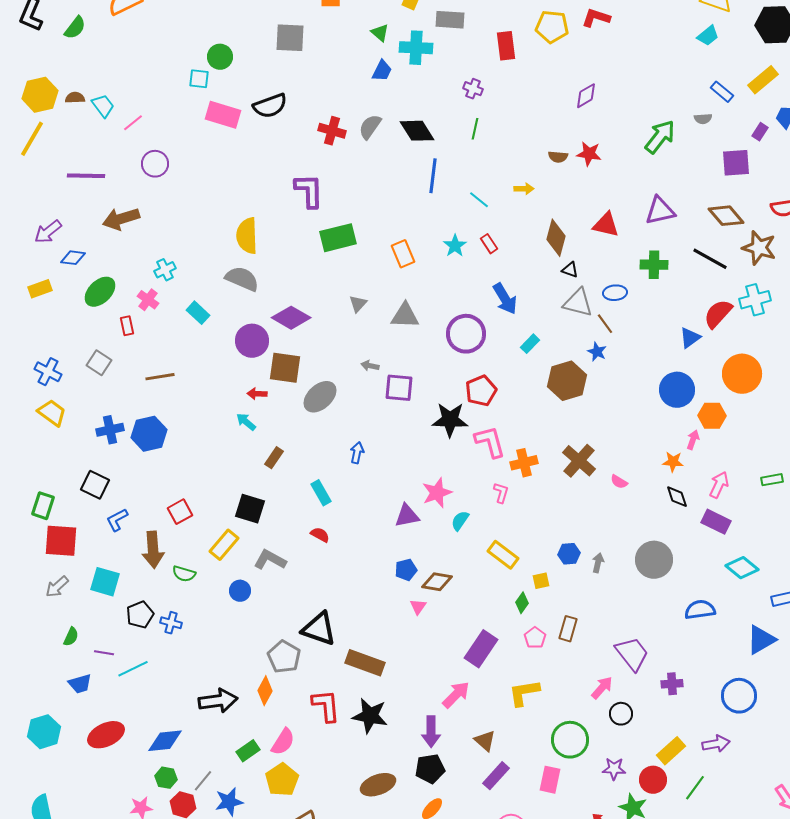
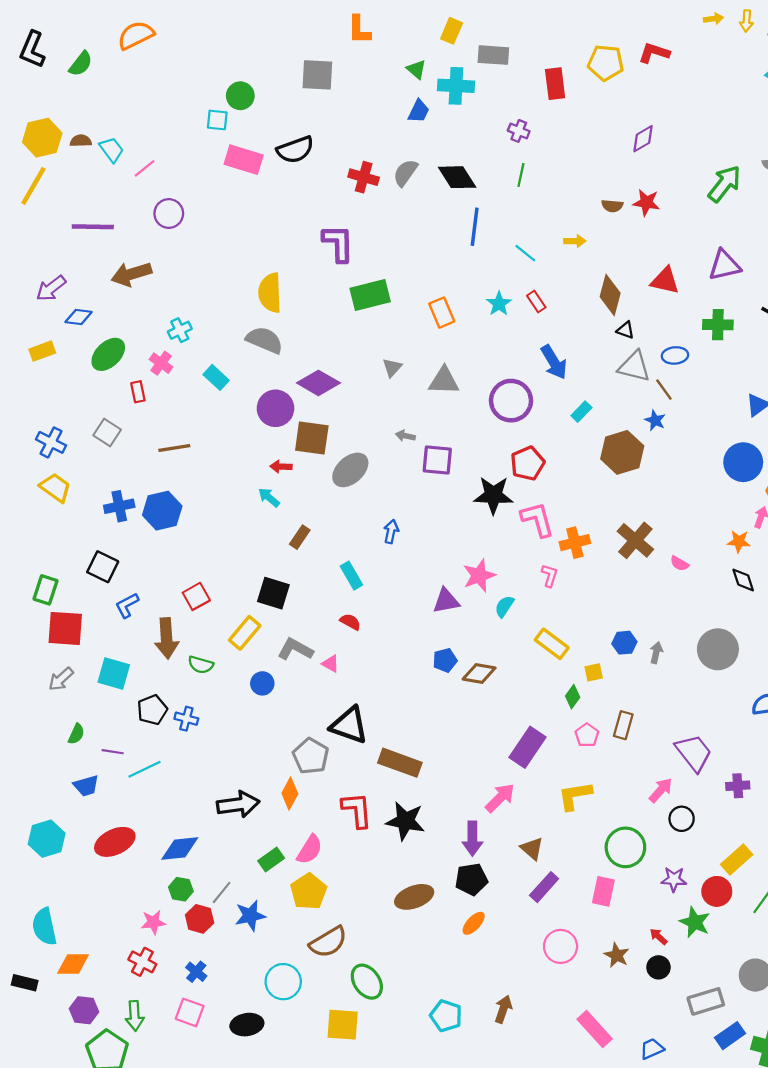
pink triangle: (418, 607) -> (331, 664), moved, turned -36

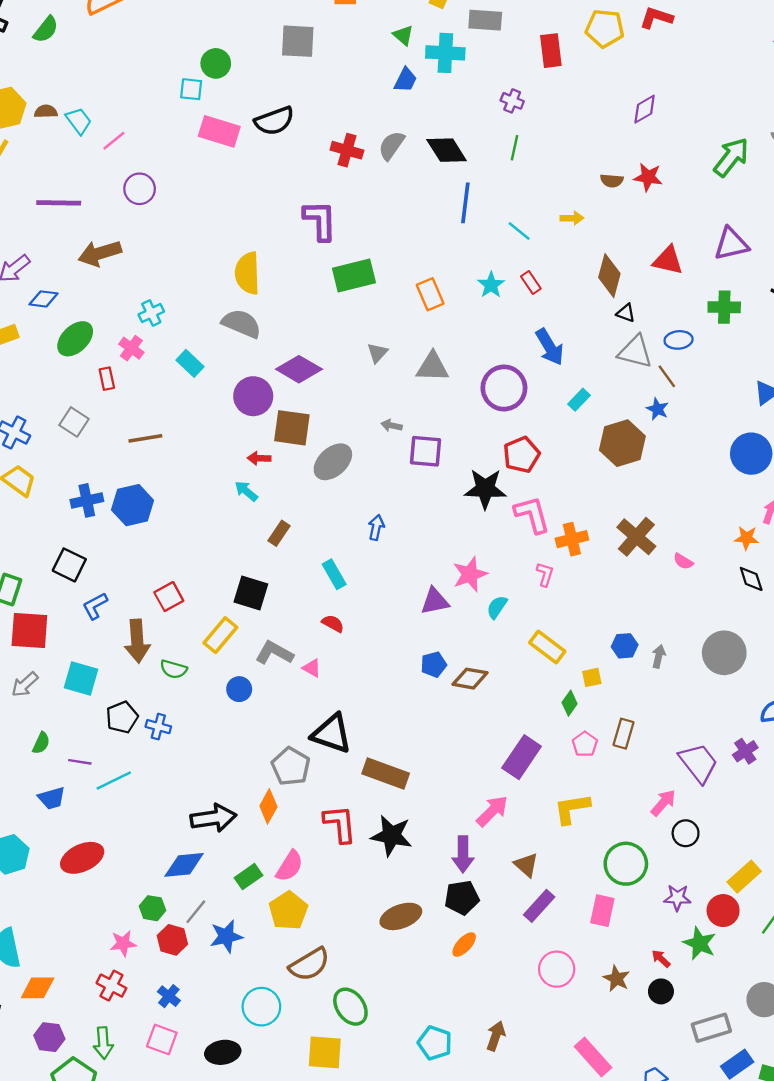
purple cross: (738, 786) -> (745, 751), moved, turned -30
blue diamond: (180, 848) -> (184, 865), moved

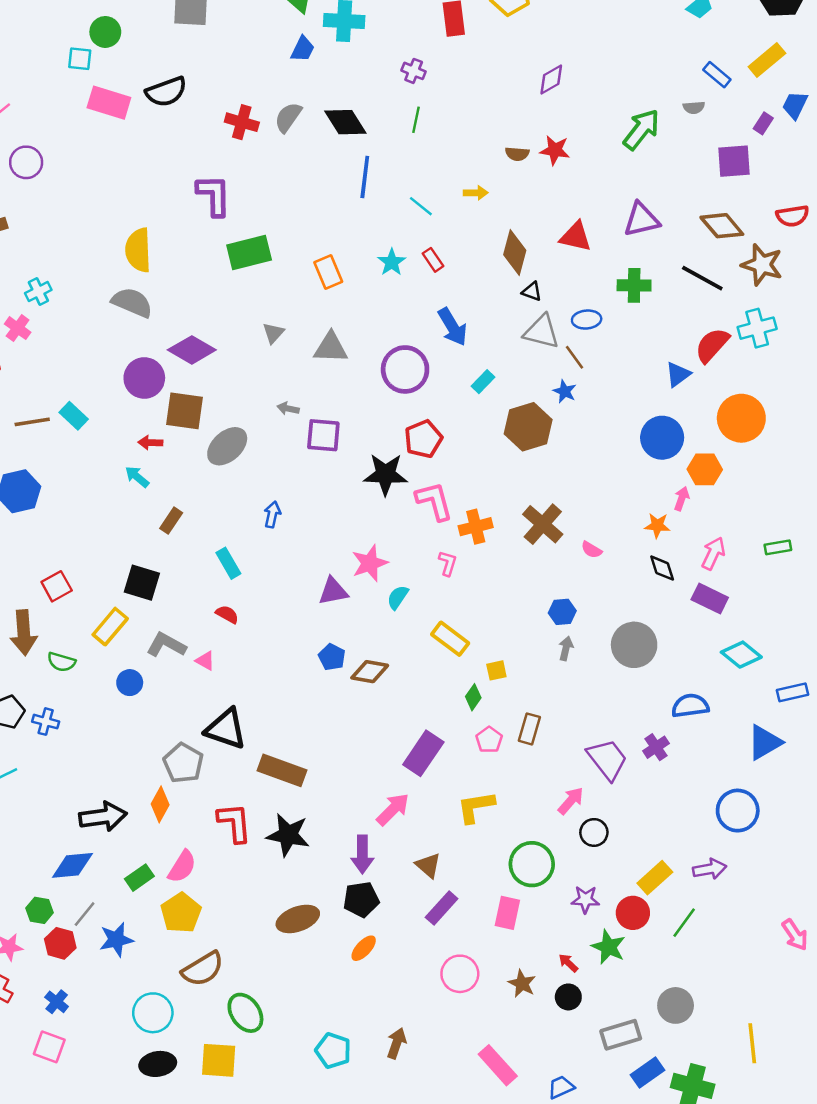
cyan rectangle: (190, 363) -> (74, 416), moved
blue hexagon: (625, 646) -> (562, 612), moved
blue pentagon: (434, 665) -> (332, 657), turned -30
black ellipse: (223, 1052) -> (158, 1064), moved

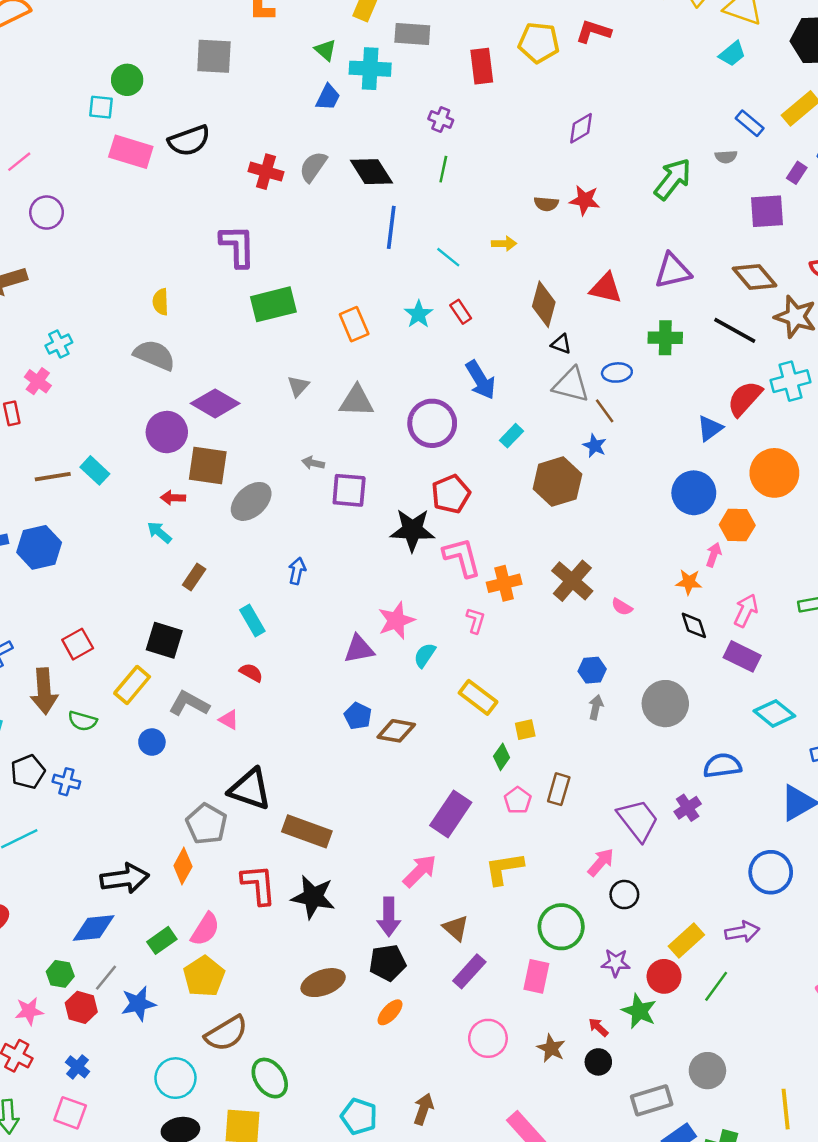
yellow semicircle: (138, 250) -> (161, 302), size x0.6

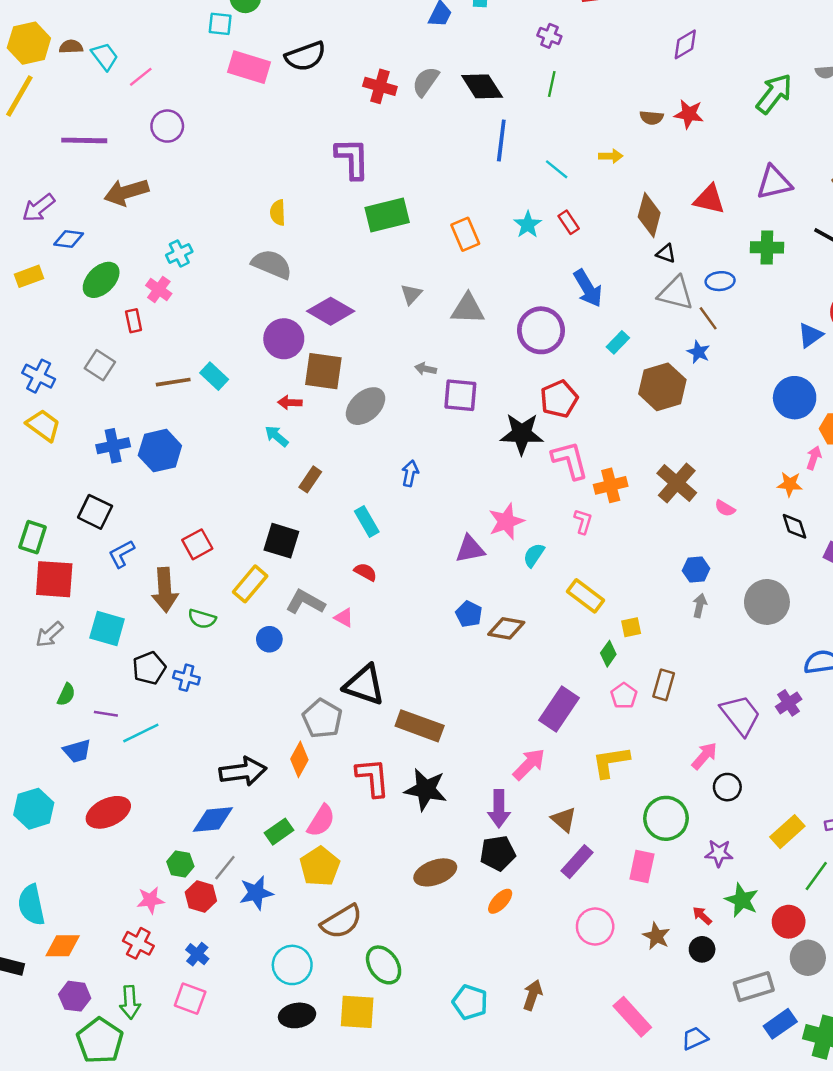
red circle: (664, 976) -> (789, 922), moved

